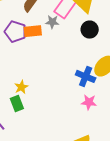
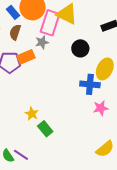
black circle: (90, 30) -> (80, 48), moved
green rectangle: (17, 104) -> (45, 129), moved

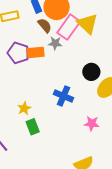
brown semicircle: (15, 32) -> (45, 25), moved, turned 105
black circle: (80, 48) -> (91, 72), moved
blue cross: (90, 84) -> (63, 96), moved

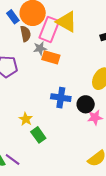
brown semicircle: (45, 25) -> (26, 34), turned 42
orange rectangle: (36, 52) -> (51, 57), moved, turned 36
black circle: (91, 72) -> (86, 104), moved

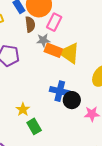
yellow triangle: (67, 22) -> (69, 53), moved
pink rectangle: (49, 29) -> (54, 22), size x0.7
black circle: (86, 104) -> (72, 100), moved

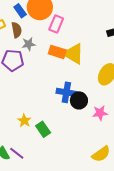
brown semicircle: (30, 24) -> (17, 30), moved
gray star: (43, 40) -> (29, 44), moved
yellow star: (23, 109) -> (24, 121), moved

